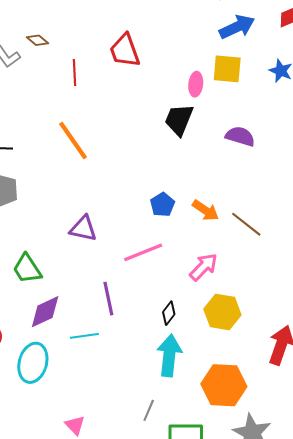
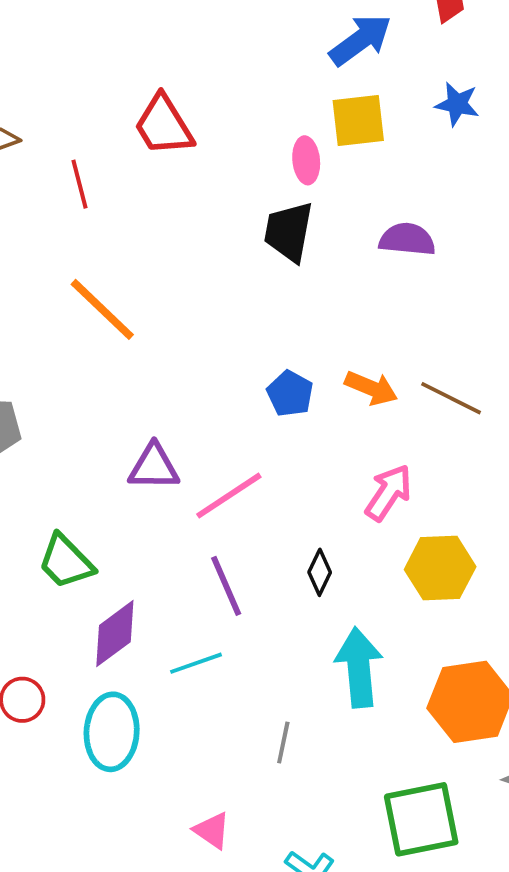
pink line: (143, 252) -> (229, 496), moved
black diamond: (169, 313) -> (320, 572), moved
gray line: (149, 410) -> (283, 742), moved

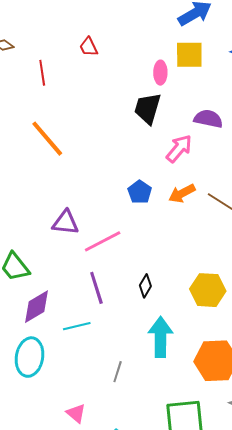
red trapezoid: (164, 125) -> (89, 47), size x0.6
orange arrow: (371, 388) -> (182, 193), turned 124
pink arrow: (389, 493) -> (179, 149), moved

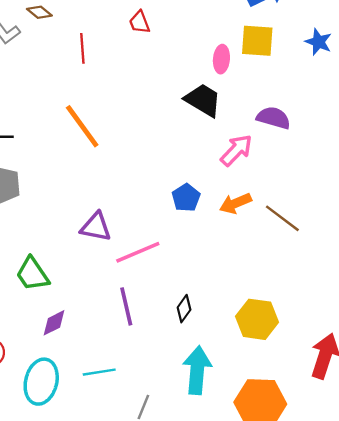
black trapezoid: (148, 108) -> (203, 100), turned 100
purple diamond: (36, 307) -> (54, 323), size x0.7
cyan line: (77, 326) -> (99, 372), moved

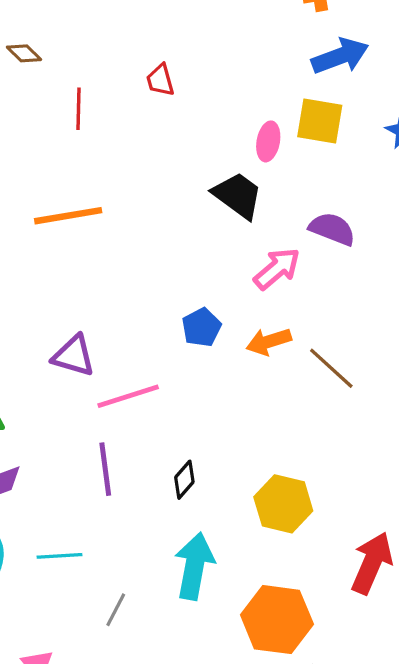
orange line: (82, 126) -> (68, 216), turned -69

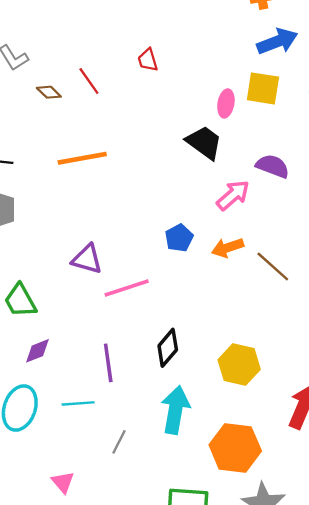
brown diamond: (24, 53) -> (49, 92), moved
red line: (78, 109) -> (89, 81), turned -36
purple line: (105, 469) -> (108, 363), moved
black diamond: (184, 480) -> (168, 348), size x1.4

